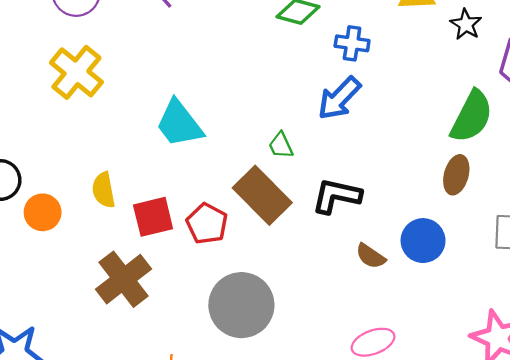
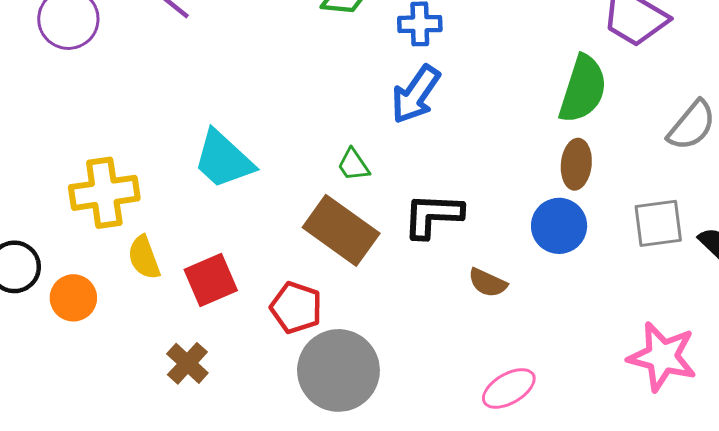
yellow cross: (76, 72) -> (104, 193), moved, turned -38
red pentagon: (207, 224) -> (296, 308), moved
blue circle: (423, 241) -> (559, 226), moved
brown cross: (124, 279) -> (187, 363), size x0.6

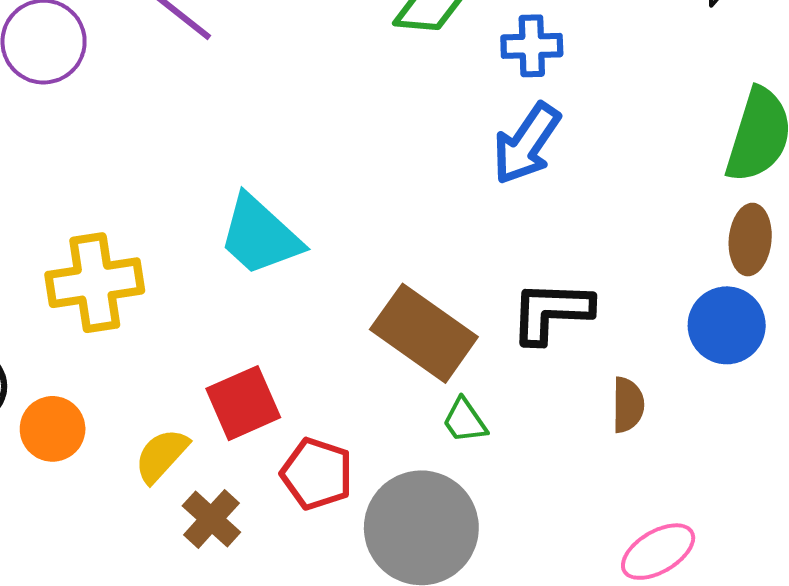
green trapezoid: (353, 165) -> (465, 421), moved
yellow semicircle: (144, 257) -> (161, 455), moved, turned 63
brown semicircle: (488, 283) -> (628, 405), turned -114
red pentagon: (296, 308) -> (317, 474), moved

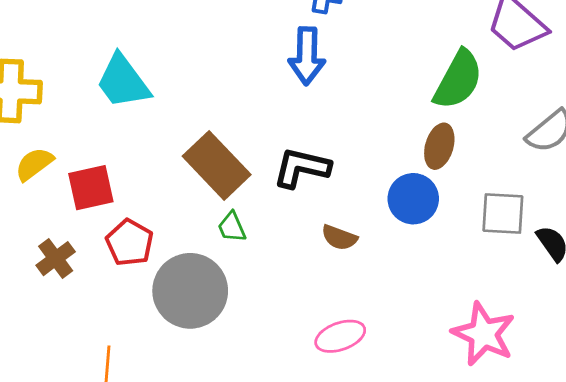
blue arrow: (526, 144) -> (307, 56), turned -44
brown semicircle: (628, 405) -> (339, 238), turned 99
yellow semicircle: (161, 455) -> (34, 164), moved

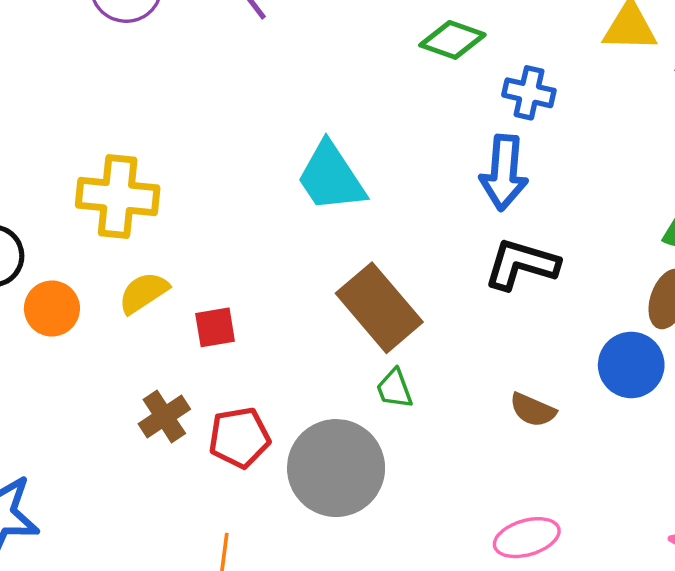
cyan trapezoid: (123, 81) -> (331, 177), moved
black L-shape: (302, 168) -> (521, 264), moved
red square: (91, 188) -> (215, 327), size x0.7
red pentagon: (130, 243) -> (239, 437), moved, turned 30

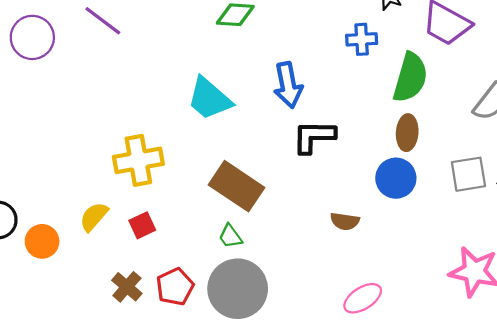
blue cross: (529, 93) -> (362, 39), moved
cyan trapezoid: (331, 177) -> (209, 99), moved
yellow cross: (118, 196) -> (138, 160), moved
green trapezoid: (394, 389) -> (230, 236), moved

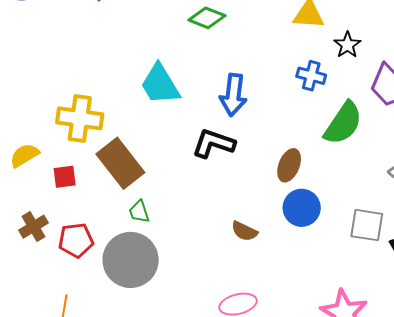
brown ellipse: (407, 133) -> (289, 165), moved
black L-shape: (314, 137) -> (214, 143), moved
brown rectangle: (236, 186) -> (120, 163), moved

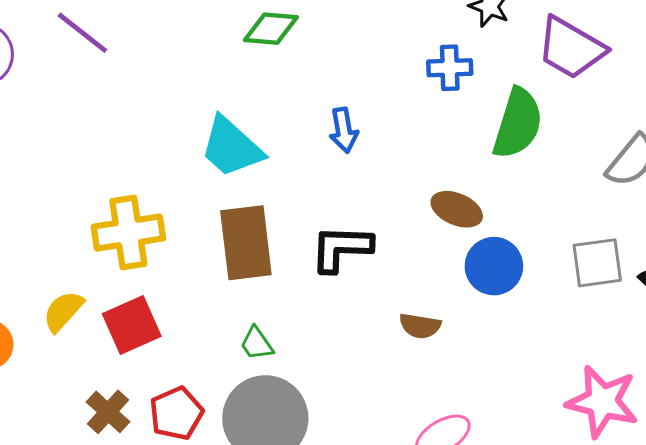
blue arrow: (233, 95) -> (344, 130), size x0.7
black L-shape: (214, 143) -> (341, 248), moved
brown rectangle: (120, 163) -> (246, 243), moved, turned 48
brown ellipse: (289, 165) -> (457, 209), turned -72
red square: (65, 177) -> (132, 325), size x1.5

